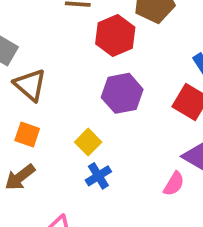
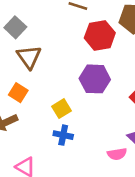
blue cross: (98, 176) -> (63, 135), turned 30
pink semicircle: (174, 184) -> (117, 154), turned 36

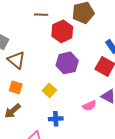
blue cross: (63, 135) -> (56, 119), moved
pink semicircle: (117, 154) -> (89, 106), moved

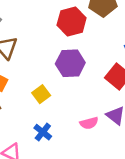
blue cross: (56, 119) -> (43, 132), turned 32

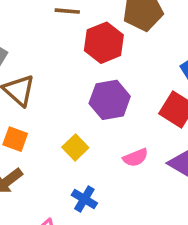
pink semicircle: (89, 123) -> (135, 158), moved

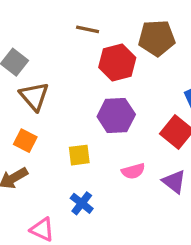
yellow square: (75, 147) -> (79, 155), turned 30

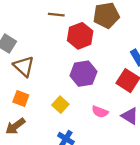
yellow square: (79, 155) -> (60, 105), turned -35
pink semicircle: (133, 171) -> (100, 112), turned 42

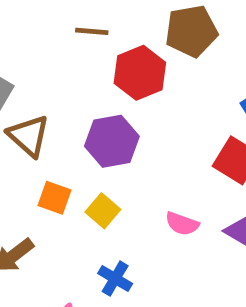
purple hexagon: (83, 74) -> (112, 141), moved
orange square: (21, 99) -> (55, 198), moved

